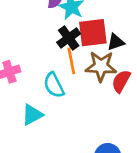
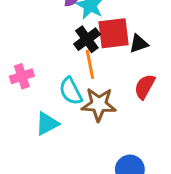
brown star: (101, 66) -> (99, 104), moved

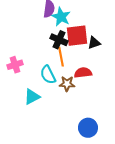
black cross: (87, 39) -> (59, 40), turned -30
red semicircle: (145, 87) -> (83, 73), moved, turned 54
brown star: (99, 104) -> (67, 84), size x0.7

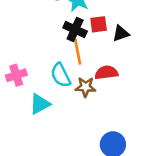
red square: (77, 36) -> (99, 24), size x0.6
pink cross: (15, 65) -> (16, 75), moved

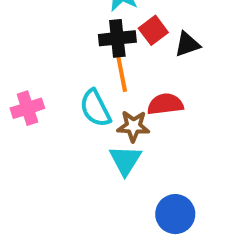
red square: (99, 24) -> (153, 30), turned -30
black cross: (75, 29) -> (117, 38), turned -30
cyan triangle: (40, 104) -> (125, 160), moved, turned -30

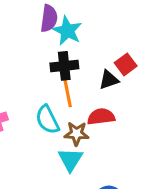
red square: (153, 30) -> (126, 64), moved
black triangle: (187, 44) -> (109, 80), moved

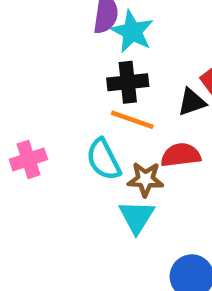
orange line: (67, 92) -> (132, 120), turned -60

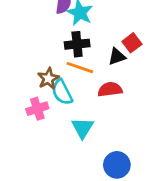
pink cross: (28, 159) -> (37, 109), moved
brown star: (145, 179) -> (48, 78), moved, turned -30

